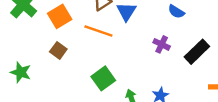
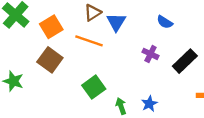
brown square: (58, 50) -> (50, 60), size x1.5

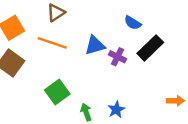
blue triangle: (116, 22) -> (95, 45), moved, turned 42
black rectangle: (185, 61) -> (150, 48), moved

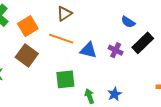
blue triangle: (95, 45) -> (88, 50), moved, turned 30
green square: (57, 92) -> (65, 79), turned 30

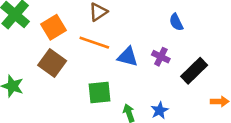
blue semicircle: (128, 22) -> (176, 22), turned 32
black rectangle: (143, 43) -> (194, 71), moved

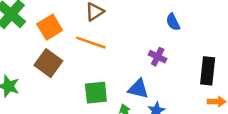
blue triangle: (128, 57) -> (138, 89), moved
black rectangle: (194, 71) -> (208, 71), moved, turned -40

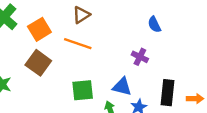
black rectangle: (208, 71) -> (167, 93), moved

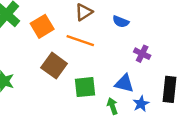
blue semicircle: (154, 24) -> (121, 22), moved, turned -42
brown square: (38, 63) -> (54, 66), moved

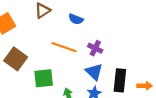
orange line: (80, 41) -> (64, 47), moved
blue triangle: (124, 83) -> (94, 72), moved, turned 30

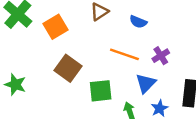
purple cross: (95, 48) -> (161, 56), turned 32
blue triangle: (94, 72) -> (146, 83), moved, turned 30

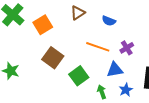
blue triangle: (146, 83) -> (115, 70), turned 36
green square: (101, 91) -> (79, 76), turned -30

